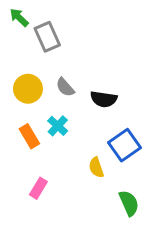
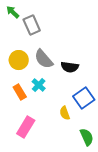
gray semicircle: (65, 87) -> (44, 59), size x1.5
pink rectangle: (38, 188) -> (26, 127), size x1.5

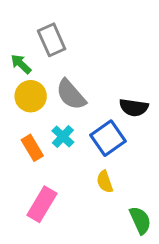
green arrow: (13, 12) -> (21, 64), moved
black semicircle: (70, 67) -> (134, 107), moved
blue square: (84, 98) -> (108, 138), moved

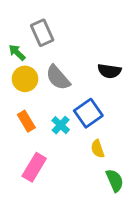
black semicircle: (134, 107) -> (109, 71), moved
cyan cross: (63, 137) -> (61, 125), moved
yellow semicircle: (105, 182) -> (98, 149), moved

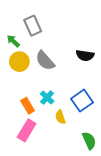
blue square: (88, 113) -> (82, 101), moved
orange rectangle: (26, 121) -> (28, 106), moved
yellow semicircle: (98, 149) -> (60, 117), moved

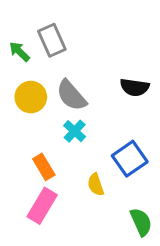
green arrow: (13, 41) -> (19, 52), moved
cyan cross: (47, 98) -> (75, 131), moved

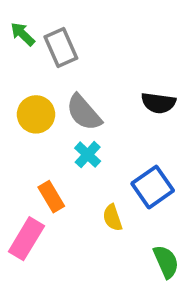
green arrow: (19, 52) -> (23, 34), moved
pink rectangle: (42, 206) -> (26, 239), moved

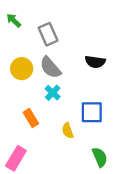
gray rectangle: (61, 47) -> (48, 34), moved
blue square: (153, 187) -> (92, 112), turned 35
pink rectangle: (26, 239) -> (16, 158), moved

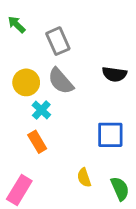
cyan cross: (53, 93) -> (41, 110), moved
yellow semicircle: (68, 131) -> (84, 178), moved

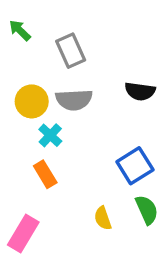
gray semicircle: (61, 81) -> (74, 100), turned -52
blue square: (110, 135) -> (135, 166), turned -32
green semicircle: (120, 189) -> (147, 210), moved

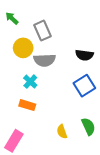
yellow circle: (32, 101) -> (23, 48), moved
blue square: (135, 166) -> (84, 86), moved
orange rectangle: (45, 174) -> (27, 105), turned -42

